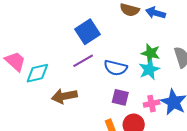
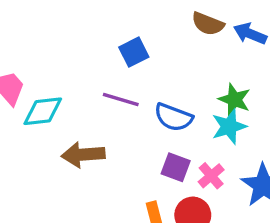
blue square: (88, 32) -> (134, 52), size x0.7
purple line: (83, 61) -> (121, 99), turned 40
pink cross: (152, 104) -> (211, 176), moved, turned -35

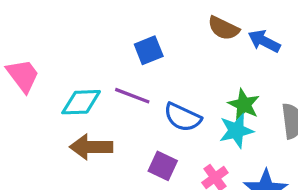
cyan diamond: (43, 111) -> (81, 102), moved
purple square: (176, 167) -> (163, 166), moved

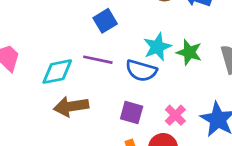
cyan star: (236, 131) -> (157, 47), moved

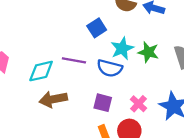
blue square: (105, 21) -> (97, 28), moved

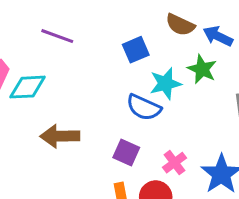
green star: (148, 52) -> (202, 69), moved
purple line: (74, 60) -> (57, 36), moved
cyan diamond: (41, 71) -> (27, 87), moved

